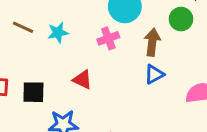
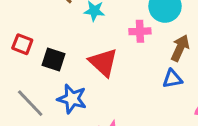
red triangle: (82, 80) -> (103, 62), size x1.5

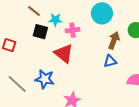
pink cross: (140, 31) -> (73, 30), moved
black square: (54, 59) -> (40, 32), moved

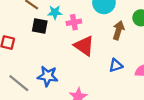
red triangle: (64, 53) -> (84, 46), moved
blue triangle: (110, 61) -> (116, 65), moved

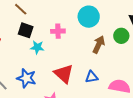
cyan star: (55, 12) -> (37, 47), moved
red triangle: (84, 46) -> (64, 74), moved

